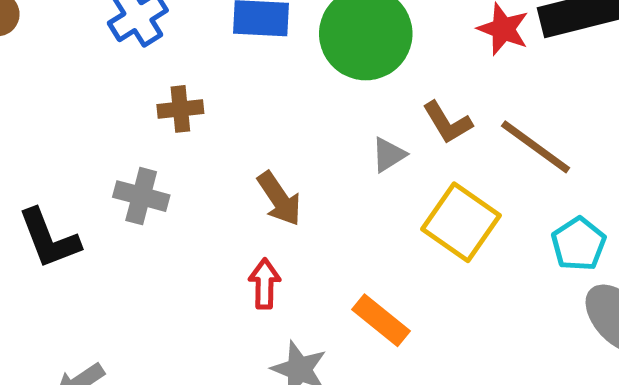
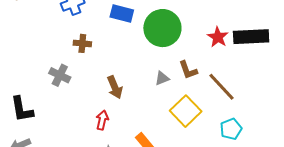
black L-shape: (49, 239) -> (22, 109), moved

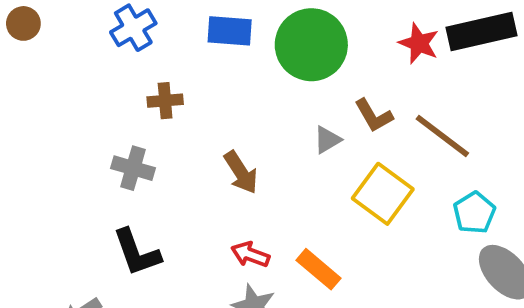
black L-shape: (22, 109) -> (137, 252), moved
red arrow: (102, 120) -> (250, 255), moved, turned -72

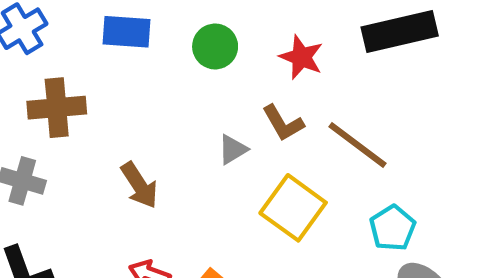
red star: (419, 43) -> (301, 57), moved
green circle: (311, 45) -> (215, 46), size x0.6
brown cross: (165, 101) -> (57, 108), size x1.5

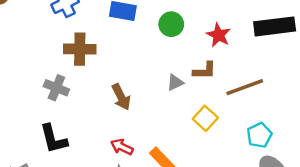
brown L-shape: (283, 123) -> (205, 71), turned -65
brown line: (358, 145) -> (245, 87), turned -63
yellow square: (293, 208) -> (205, 118), size x0.7

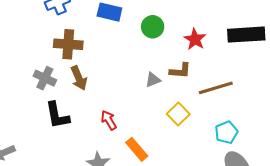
brown arrow: (121, 97) -> (79, 78), moved
black L-shape: (54, 139) -> (57, 115), moved
red arrow: (122, 147) -> (109, 120), moved, turned 30

